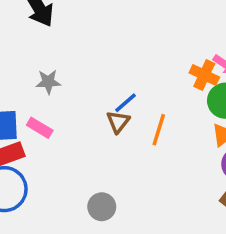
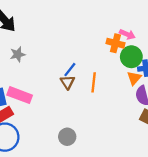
gray star: (48, 82) -> (18, 54), moved
pink rectangle: (40, 128) -> (20, 95), size x1.5

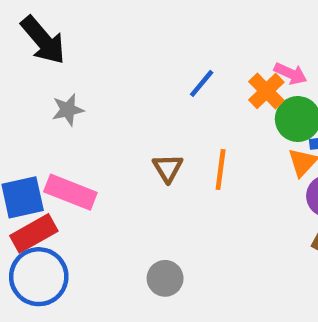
orange cross: (115, 43) -> (266, 91), turned 30
blue line: (70, 70) -> (202, 83), moved

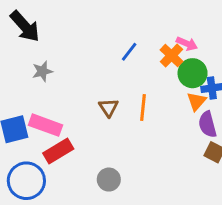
red rectangle: (34, 233) -> (58, 151), moved

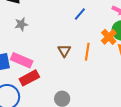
orange cross: (171, 56) -> (109, 37), moved

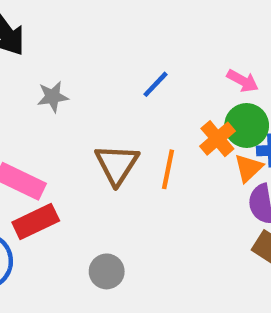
gray star: (21, 24) -> (53, 97), moved
brown triangle: (64, 51) -> (117, 164), size x1.5

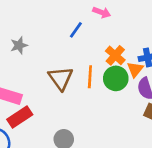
pink arrow: (243, 81) -> (102, 12), moved
green circle: (247, 126) -> (116, 78), moved

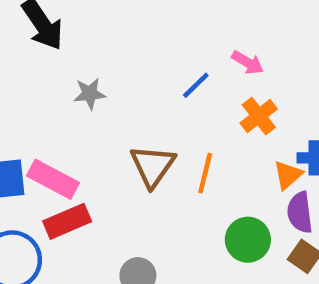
orange cross: (115, 55) -> (259, 116), moved
green circle: (116, 78) -> (248, 240), moved

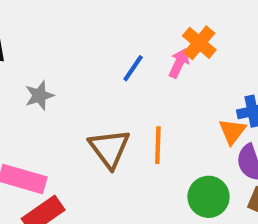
pink arrow: (248, 63) -> (179, 63), moved, turned -84
orange cross: (259, 116) -> (199, 43), moved

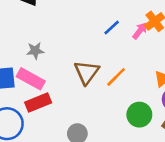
gray star: (39, 96) -> (35, 51), moved
orange line: (158, 145) -> (116, 77), turned 30

